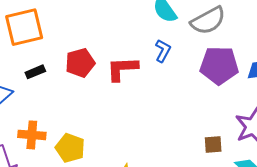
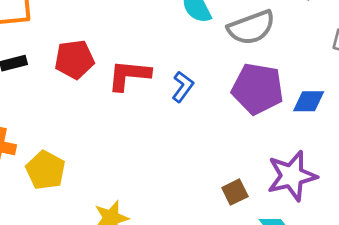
blue L-shape: (163, 51) -> (183, 87), moved
brown square: (213, 145) -> (235, 192), turned -30

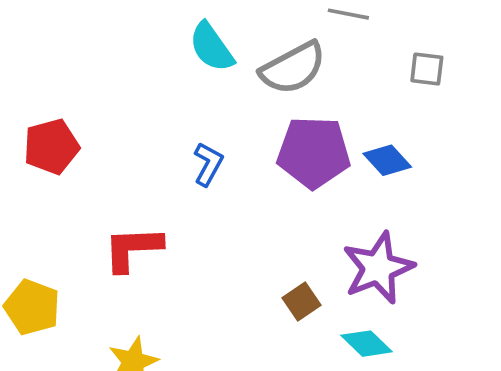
red L-shape: (129, 75) -> (133, 249), moved
blue diamond: (309, 101) -> (387, 160), turned 56

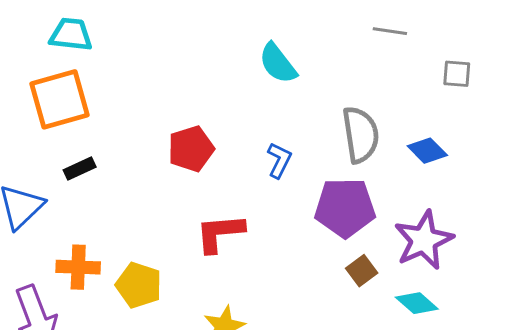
gray semicircle: (293, 68) -> (361, 135), moved, turned -68
red pentagon: (51, 147) -> (191, 149), moved
purple pentagon: (314, 152) -> (345, 208), moved

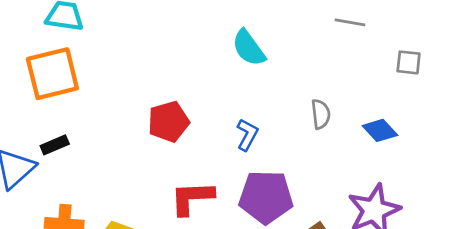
gray semicircle: (361, 135) -> (321, 114), size x0.6
black rectangle: (80, 168) -> (55, 145), moved
purple pentagon: (345, 208) -> (266, 197), moved

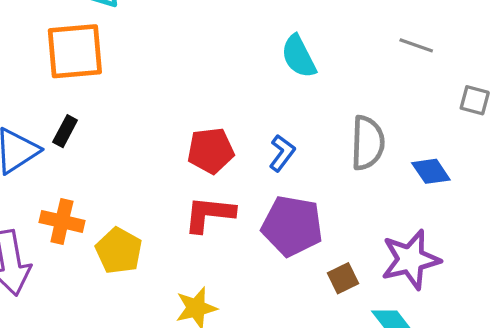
gray semicircle: (321, 114) -> (368, 143), size x1.6
red pentagon: (169, 122) -> (211, 151), moved
black rectangle: (55, 145) -> (65, 131), turned -48

